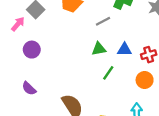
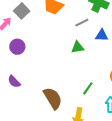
blue triangle: (124, 50) -> (102, 35), moved
green line: (108, 73) -> (88, 88), moved

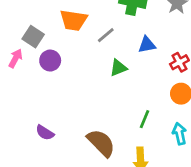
gray line: (82, 23) -> (106, 35), moved
purple circle: (17, 47) -> (50, 61), moved

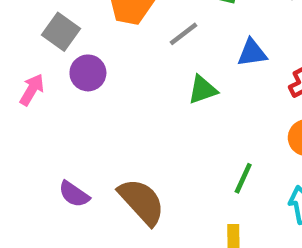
pink arrow: (16, 58) -> (32, 90), moved
brown semicircle: (101, 143) -> (142, 202), moved

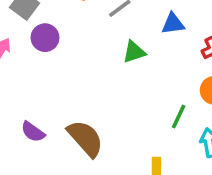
green line: (243, 178) -> (179, 117), moved

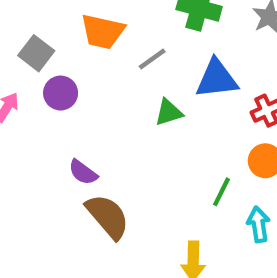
blue triangle: (173, 24) -> (217, 79), size x1.5
purple semicircle: (33, 132) -> (83, 172), moved

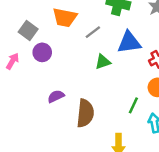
purple semicircle: (83, 172) -> (56, 96), turned 119
brown semicircle: (108, 216) -> (85, 113), moved, turned 48

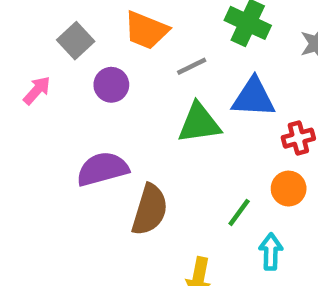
purple circle: (42, 52) -> (111, 85), moved
green triangle: (103, 62) -> (199, 123), size x1.5
purple semicircle: (56, 96) -> (102, 169), size x1.6

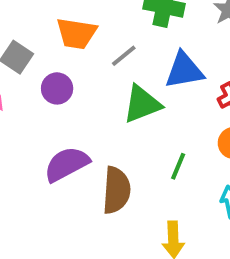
green line: (239, 212) -> (178, 166), moved

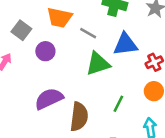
gray line: (124, 56) -> (88, 33), turned 66

